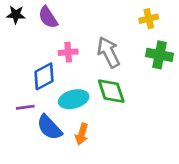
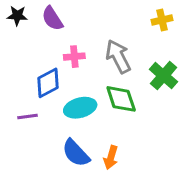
green cross: (159, 55) -> (163, 76), moved, turned 30
blue semicircle: (49, 127) -> (76, 153), moved
orange arrow: (82, 134) -> (111, 157), moved

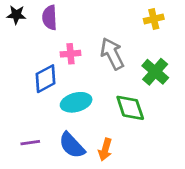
purple semicircle: (52, 19) -> (50, 18), turned 30
green diamond: (121, 99) -> (130, 108), moved
purple line: (28, 116) -> (30, 143), moved

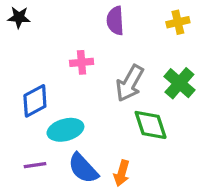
purple semicircle: (50, 18) -> (115, 21), moved
gray arrow: (112, 54) -> (130, 83), moved, turned -124
blue diamond: (45, 79) -> (35, 101), moved
cyan ellipse: (76, 102) -> (65, 130), moved

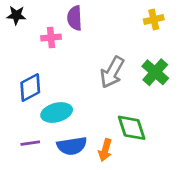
purple semicircle: (115, 21) -> (75, 18), moved
pink cross: (82, 62) -> (51, 37), moved
green diamond: (151, 125) -> (132, 128), moved
blue semicircle: (83, 168) -> (72, 146), turned -56

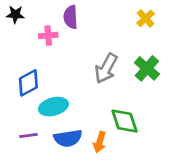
yellow cross: (154, 19) -> (146, 18), turned -30

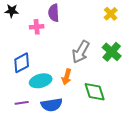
orange arrow: (100, 142) -> (67, 77), moved

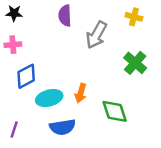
yellow cross: (111, 14) -> (134, 17), turned -32
pink cross: (37, 27) -> (13, 45), moved
gray arrow: (81, 52) -> (96, 35), moved
purple line: (22, 103) -> (14, 129), moved, turned -64

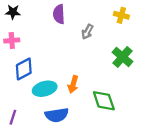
gray arrow: (96, 35) -> (87, 32), size x0.6

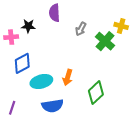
black star: (13, 12) -> (28, 26), moved
yellow cross: (121, 15) -> (121, 26), moved
green cross: (122, 57) -> (105, 41), moved
green diamond: (104, 101) -> (96, 93), turned 65

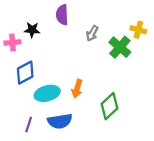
purple line: (12, 108) -> (29, 125), moved

